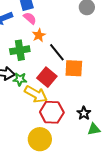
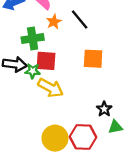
black line: (57, 52) -> (80, 20), moved
red square: (47, 77) -> (46, 61), moved, turned -36
red hexagon: (52, 112) -> (83, 137), moved

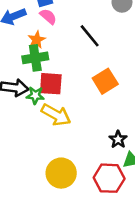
orange star: (54, 22) -> (37, 40), moved
orange square: (93, 59) -> (105, 81), turned -35
red hexagon: (83, 137) -> (109, 178), moved

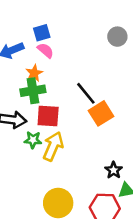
black line: (90, 36) -> (86, 93), moved
green star: (35, 95) -> (33, 140), moved
yellow arrow: (56, 115) -> (53, 146), turned -96

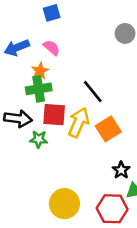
blue square: (42, 33) -> (52, 13), moved
orange square: (101, 113) -> (108, 129), moved
yellow arrow: (53, 146) -> (79, 122), moved

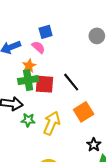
blue square: (52, 13) -> (46, 32), moved
red square: (54, 115) -> (45, 84), moved
yellow arrow: (79, 122) -> (52, 123), moved

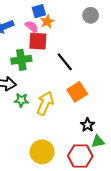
orange star: (29, 66) -> (47, 22), moved
red square: (45, 84) -> (38, 41), moved

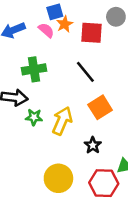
red square: (38, 41) -> (91, 33), moved
black star: (88, 125) -> (93, 145), moved

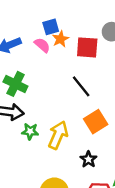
green cross: (34, 69) -> (15, 84), moved, turned 35

